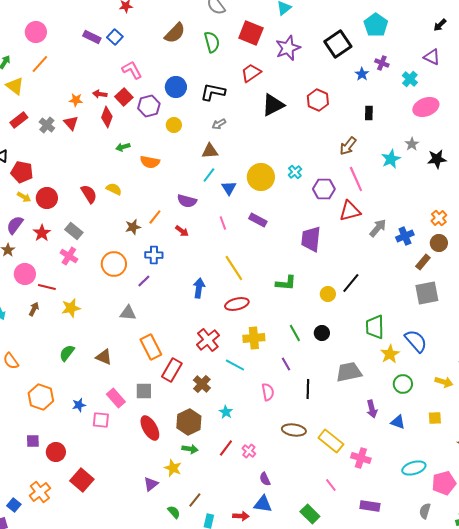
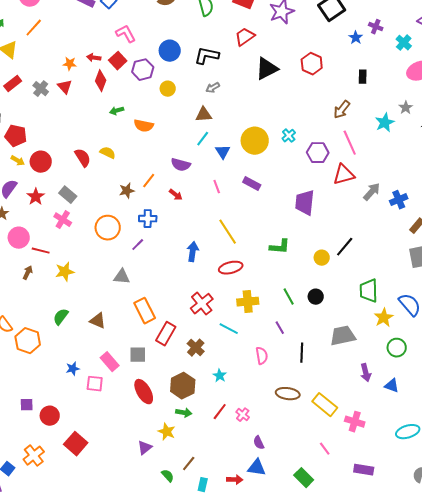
orange hexagon: (41, 397) -> (28, 341), moved

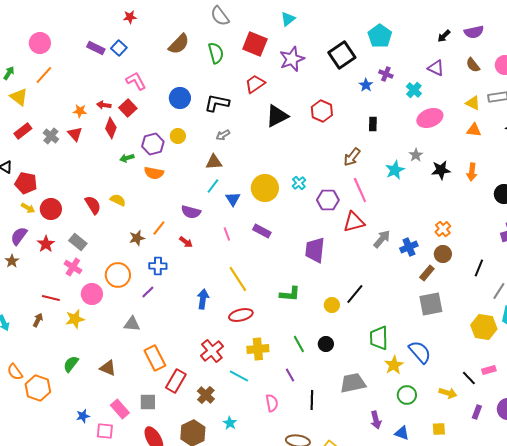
purple hexagon: (143, 70) -> (153, 144), moved
pink circle: (19, 238) -> (92, 294), moved

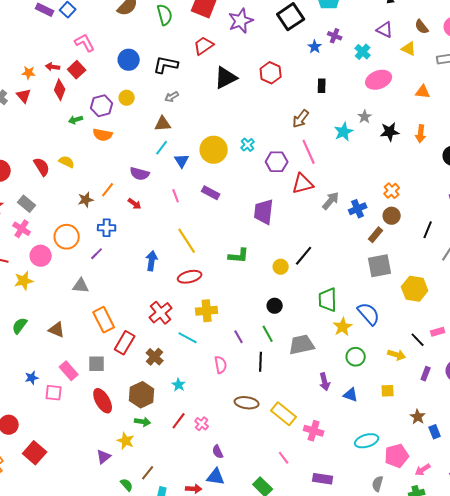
yellow triangle: (473, 103) -> (409, 49), moved
yellow hexagon: (484, 327) -> (415, 289), moved
green line: (299, 344) -> (268, 334), moved

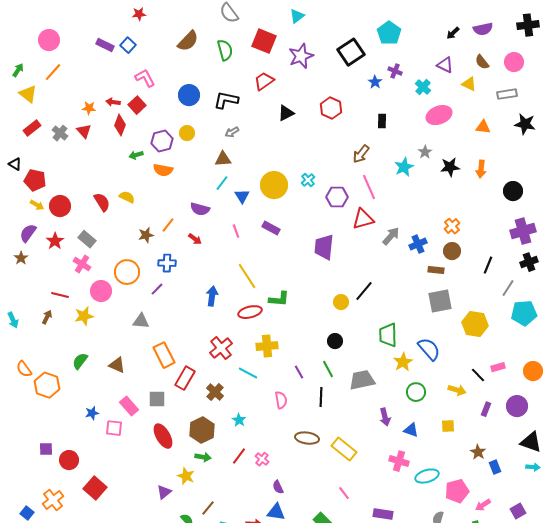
black triangle: (226, 78) -> (286, 113), size x0.7
brown rectangle: (376, 235) -> (436, 270), turned 56
green L-shape: (239, 256) -> (279, 299), moved
pink cross: (314, 431) -> (399, 461), moved

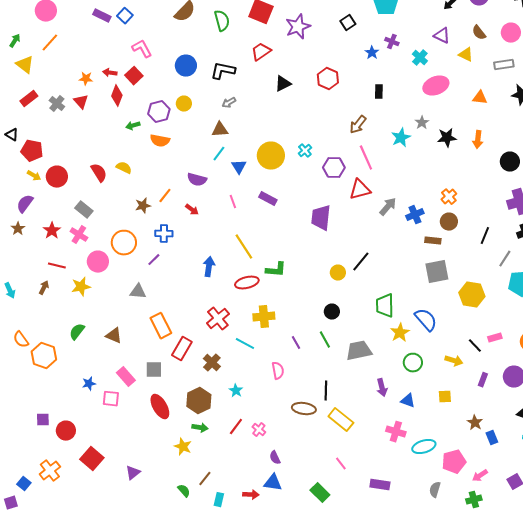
black square: (351, 52) -> (348, 23), size x0.6
red star: (55, 241) -> (52, 231), moved
black line: (321, 397) -> (326, 391), moved
purple triangle: (164, 492) -> (133, 473), moved

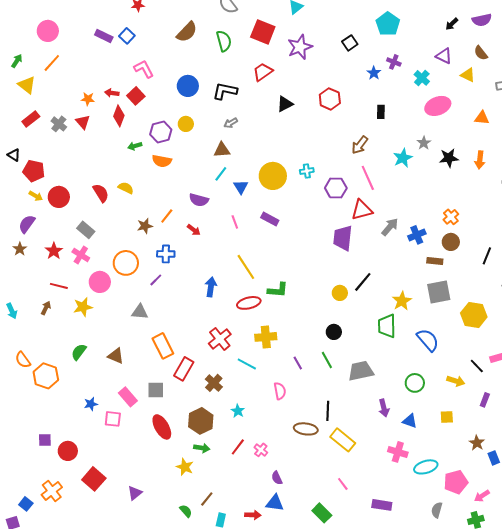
cyan cross: (305, 151) -> (307, 171), turned 32
purple trapezoid: (321, 218) -> (343, 238), moved
yellow star: (400, 333) -> (402, 301), moved

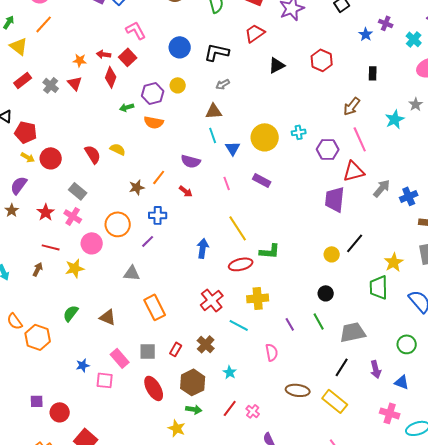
cyan line: (221, 174) -> (213, 135), turned -56
red rectangle: (184, 369) -> (176, 349), moved, size x0.6
black line: (328, 411) -> (342, 367), moved, turned 30

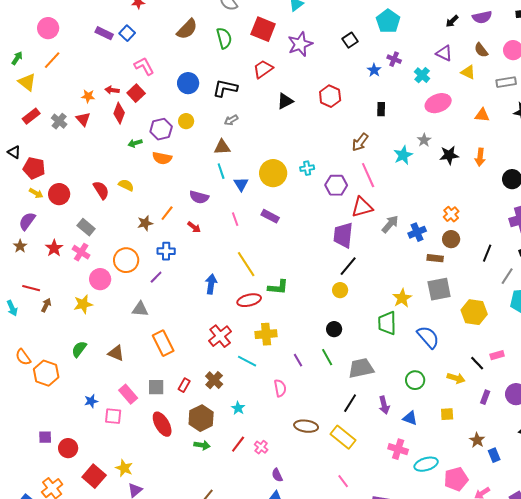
black line: (355, 243) -> (348, 266), moved
red line: (51, 247) -> (31, 288), moved
yellow star: (177, 428) -> (124, 468), moved

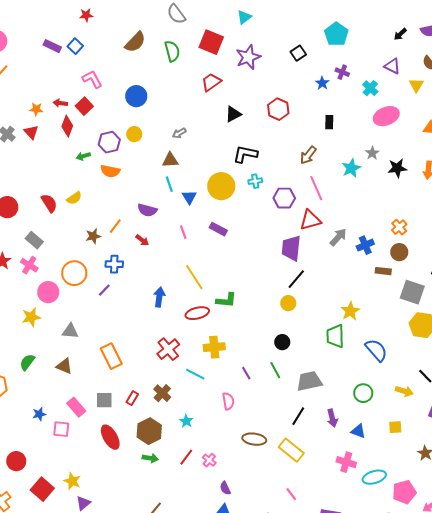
yellow triangle: (468, 72) -> (416, 85), turned 35
black L-shape: (225, 88) -> (245, 154), moved
yellow semicircle: (126, 185) -> (74, 198), turned 119
gray square: (439, 289) -> (412, 292), moved, turned 30
gray triangle: (140, 309) -> (70, 331), moved

